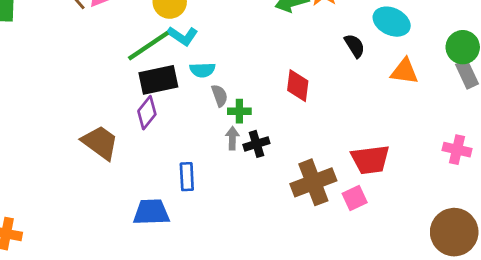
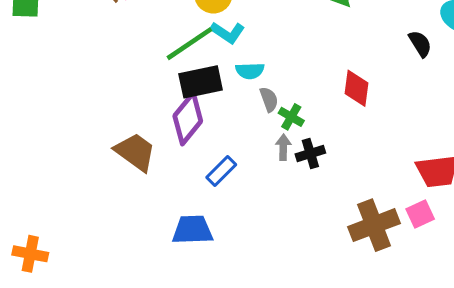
green cross: (239, 111) -> (291, 117), turned 30
purple diamond: (147, 113) -> (188, 118), size x1.4
blue rectangle: (187, 177) -> (221, 171), moved, turned 48
brown cross: (313, 182) -> (374, 225), moved

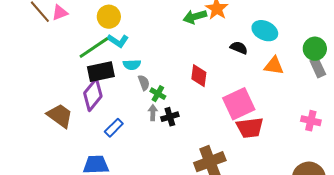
black semicircle: (420, 44) -> (239, 48), turned -36
pink square: (420, 214) -> (239, 104), moved, size x1.8

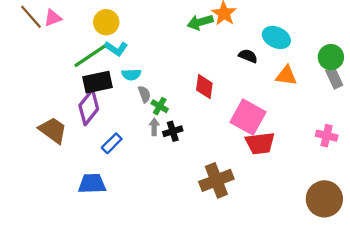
pink square: (239, 104) -> (248, 117), turned -36

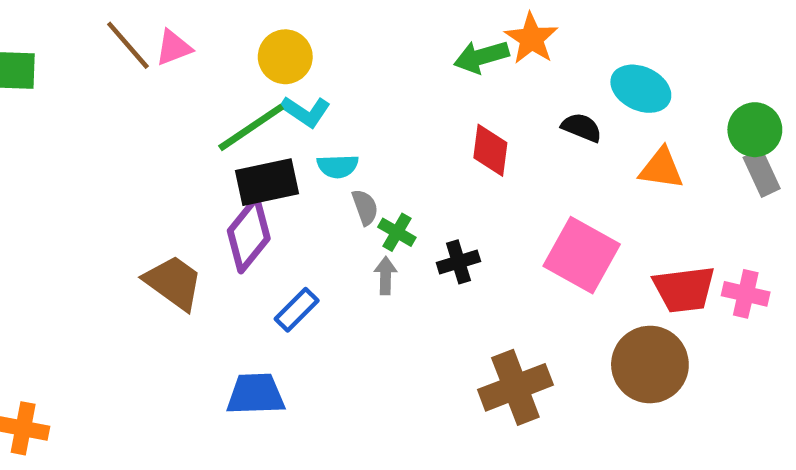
red diamond: (204, 87) -> (490, 150), moved
black cross: (173, 131) -> (458, 262), moved
red trapezoid: (260, 143) -> (684, 289), moved
brown circle: (324, 199) -> (650, 365), moved

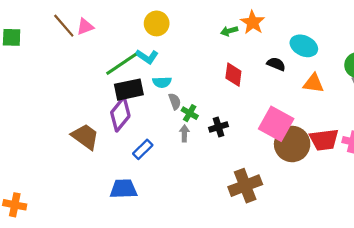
yellow circle: (285, 57) -> (157, 23), moved
green arrow: (481, 57) -> (229, 31), size x0.7
brown circle: (650, 365) -> (292, 144), moved

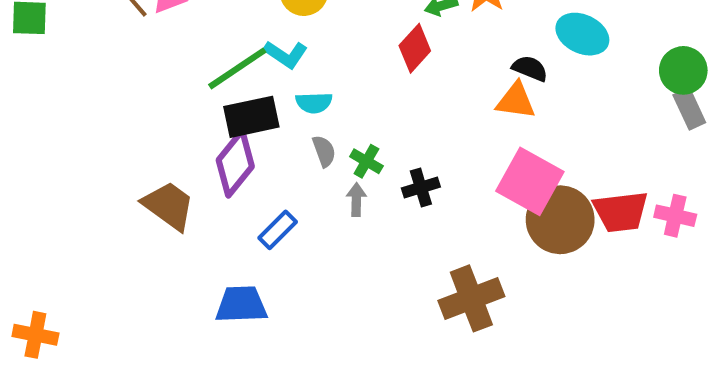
red diamond: (233, 75) -> (415, 48), moved, turned 35
orange triangle: (313, 83) -> (516, 101), moved
gray semicircle: (175, 101) -> (324, 151), moved

